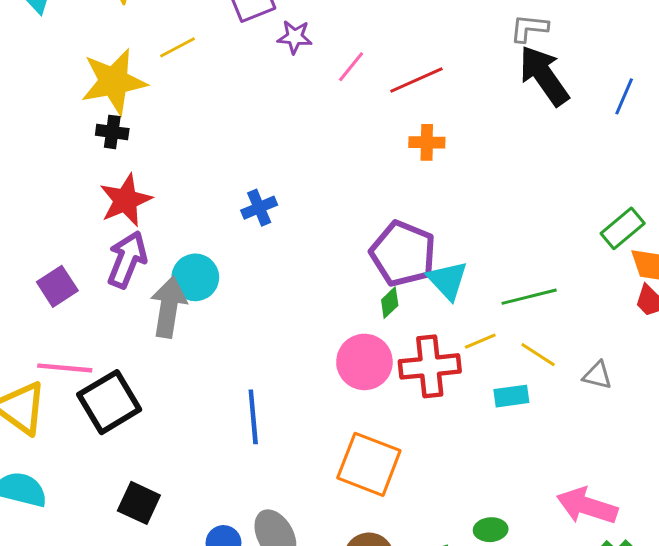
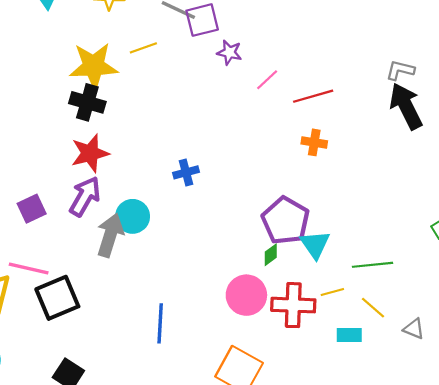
black cross: (112, 132) -> (87, 102), size x1.5

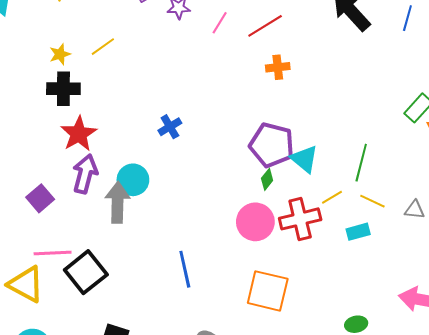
yellow line: (143, 48) -> (103, 47), moved
yellow star: (94, 66) -> (60, 54), size x0.5
green line: (372, 265) -> (361, 163), turned -54

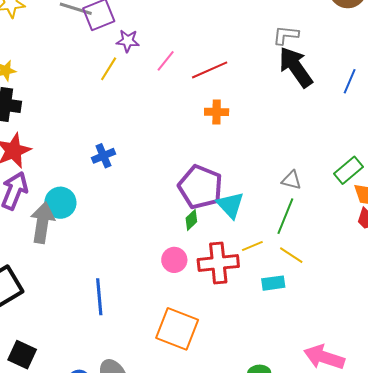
yellow line: (103, 47) -> (109, 69), moved, turned -30
gray triangle: (415, 210) -> (291, 180), moved
pink circle: (255, 222) -> (174, 260), size x0.7

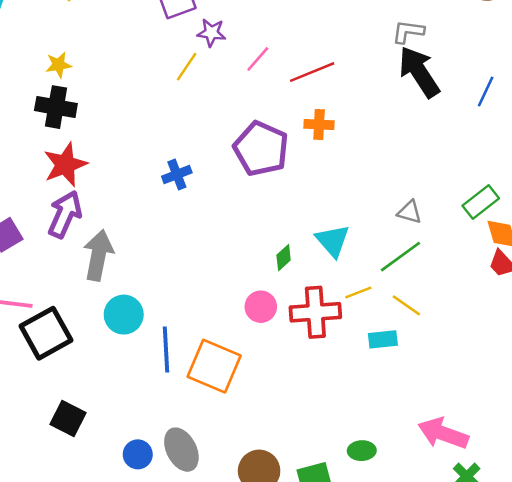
purple pentagon: (200, 187) -> (261, 149), moved
cyan circle: (60, 203) -> (124, 315), moved
green line: (285, 216) -> (401, 257), turned 30
orange square: (177, 329) -> (214, 366), moved

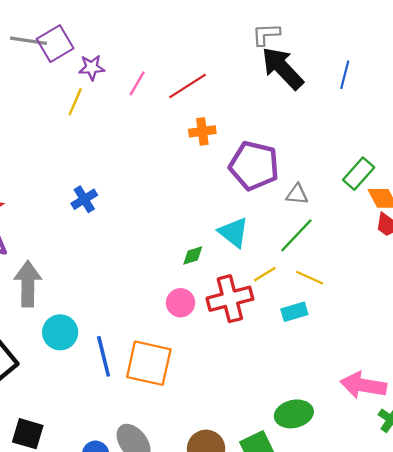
purple pentagon: (261, 149) -> (254, 166), moved
green diamond: (284, 258) -> (193, 255), turned 35
green ellipse: (362, 451) -> (294, 414), size x1.5

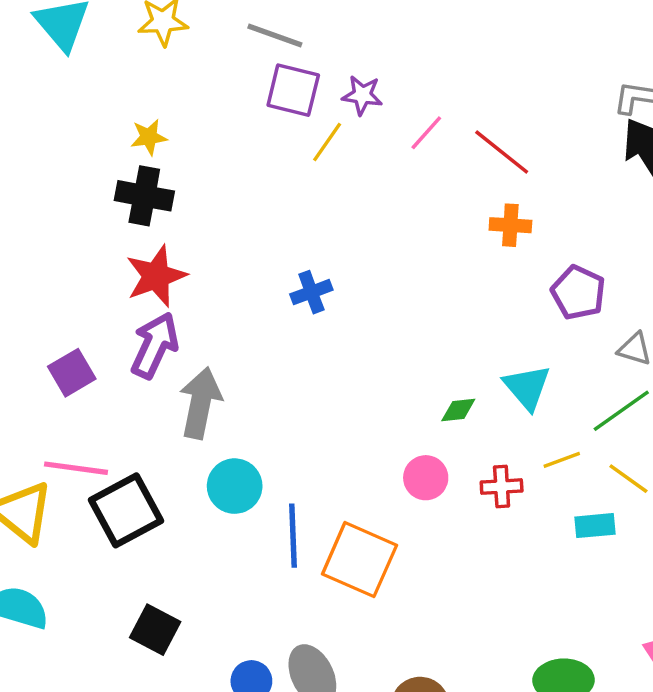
purple square: (55, 44) -> (293, 90), moved, turned 33
red line: (188, 86) -> (502, 152), turned 60
purple pentagon: (254, 166) -> (578, 293), size x0.7
red cross: (230, 299) -> (502, 487), size x0.6

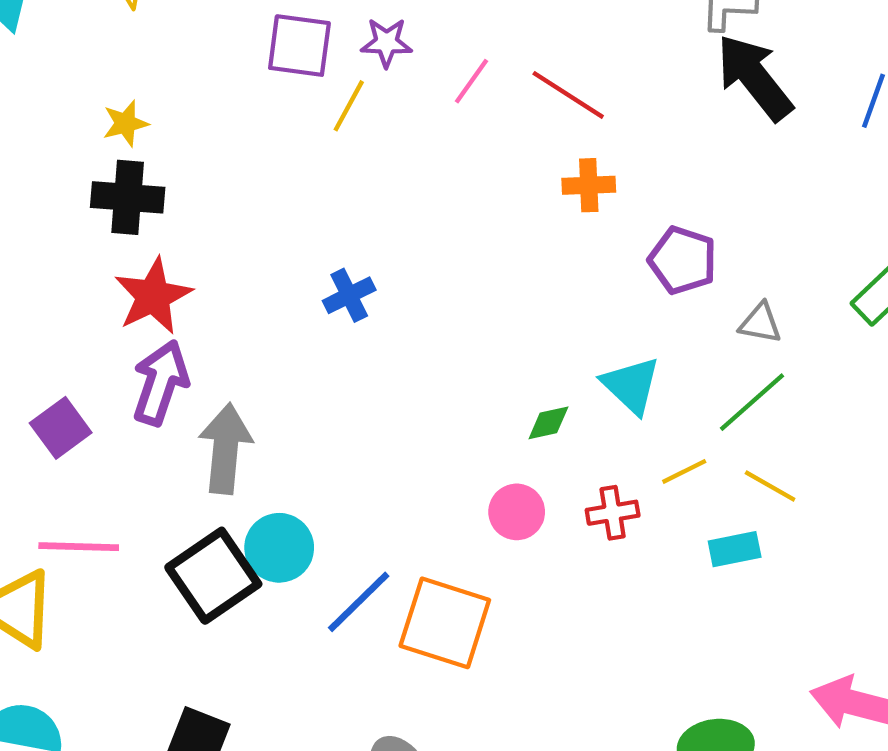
black square: (126, 510) -> (213, 576), moved
blue line: (293, 536) -> (359, 602), turned 54

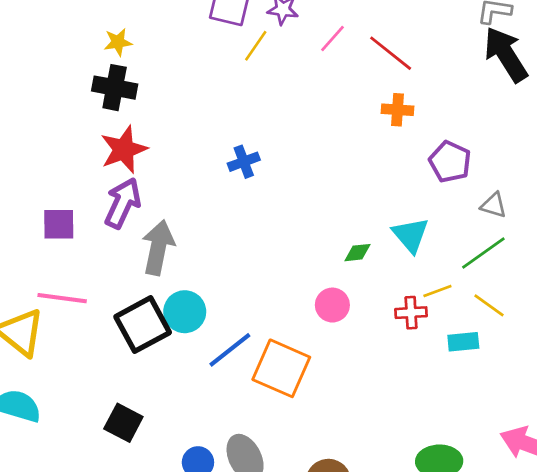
purple square: (61, 428) -> (59, 224), turned 30
red cross: (613, 513) -> (411, 313), moved

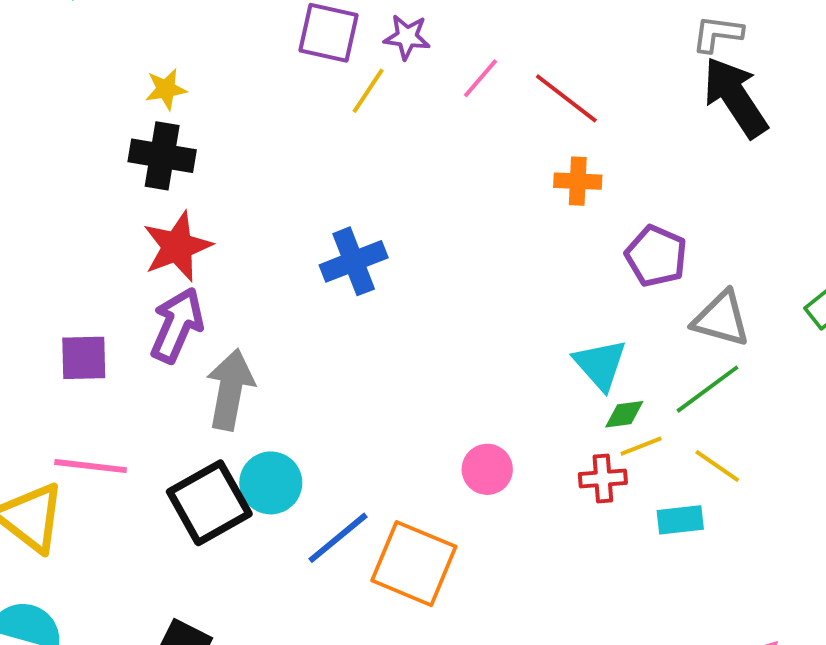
blue cross: (244, 162) -> (354, 261), size x1.4
gray triangle: (494, 205) -> (721, 319), size x1.5
green diamond: (358, 253) -> (624, 414), moved

